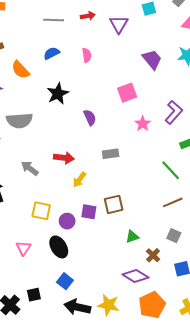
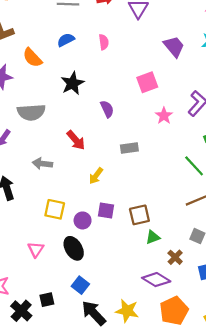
red arrow: (64, 158) -> (76, 140), moved, turned 42
gray arrow: (30, 168) -> (42, 164), turned -30
brown square: (114, 204) -> (139, 215), moved
black arrow: (77, 307) -> (94, 313), turned 35

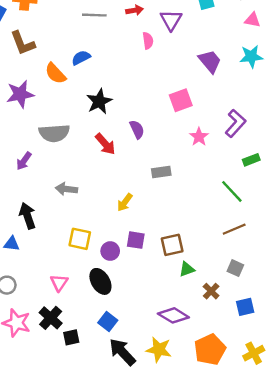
blue semicircle: (66, 40) -> (81, 58), moved
pink semicircle: (104, 42) -> (148, 41), moved
red arrow: (76, 140) -> (105, 144), moved
purple diamond: (156, 280) -> (173, 315), moved
black cross: (21, 311) -> (51, 318), moved

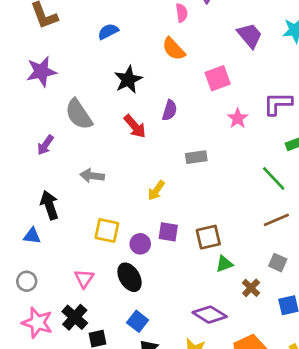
orange semicircle: (55, 73) -> (174, 49), moved
purple L-shape: (235, 123) -> (278, 104), turned -132
purple semicircle: (137, 129) -> (170, 110), turned 42
gray semicircle: (54, 133) -> (79, 114), turned 60

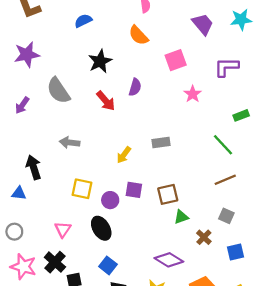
purple L-shape: (278, 104) -> (226, 67), moved
purple arrow: (45, 145) -> (22, 105), moved
gray rectangle: (196, 157) -> (161, 143), moved

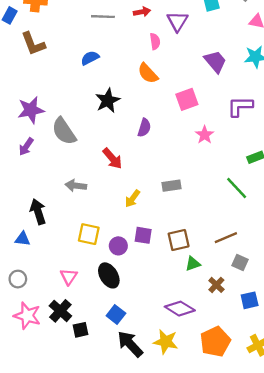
purple star: (27, 55) -> (31, 110), moved
red arrow: (106, 101) -> (112, 158), moved
brown line: (225, 180) -> (226, 238), moved

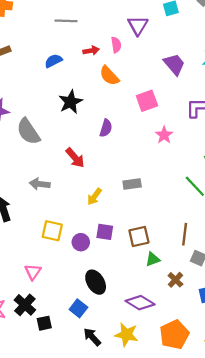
red arrow: (142, 12) -> (91, 51), moved
brown line: (226, 238) -> (185, 234), turned -60
black ellipse: (109, 275) -> (96, 282), moved
black arrow: (130, 344) -> (92, 337), size x0.7

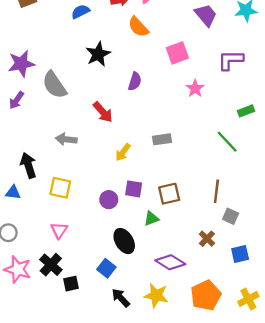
yellow square: (52, 231) -> (60, 188), moved
green triangle: (153, 259) -> (151, 219), moved

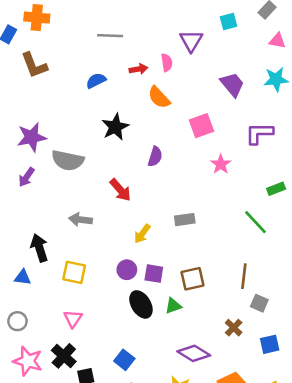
gray semicircle: (54, 85) -> (68, 160), turned -44
purple circle: (109, 200) -> (127, 270), moved
black ellipse: (124, 241) -> (141, 304), moved

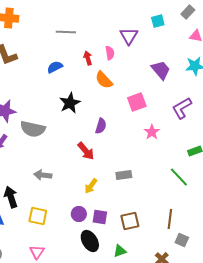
red arrow: (138, 69) -> (88, 58), turned -96
purple L-shape: (259, 133) -> (182, 108), turned -30
red arrow: (120, 190) -> (86, 151), moved
green triangle: (173, 306) -> (120, 251), moved

